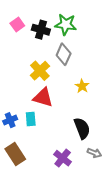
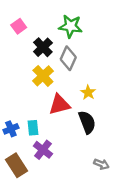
black cross: (41, 30) -> (43, 47), moved, turned 30
red triangle: (43, 97) -> (59, 105), moved, turned -30
black semicircle: (82, 128) -> (87, 122), moved
purple cross: (63, 158) -> (43, 150), moved

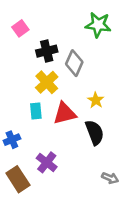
green star: (71, 26) -> (98, 25), moved
black cross: (43, 47) -> (47, 51), turned 30
cyan rectangle: (33, 128) -> (36, 111), moved

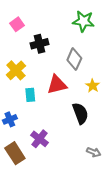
gray diamond: (74, 63) -> (74, 59), moved
yellow cross: (47, 82) -> (16, 70), moved
yellow star: (96, 100) -> (93, 86), moved
red triangle: (65, 113) -> (57, 85), moved

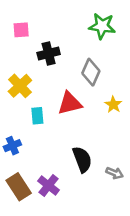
pink square: (17, 24) -> (21, 30), turned 32
black semicircle: (80, 113) -> (82, 159), moved
purple cross: (39, 139) -> (49, 185), moved
gray arrow: (94, 152) -> (115, 173), moved

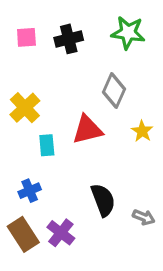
black cross: (49, 53) -> (69, 39), moved
blue cross: (12, 146) -> (30, 191), moved

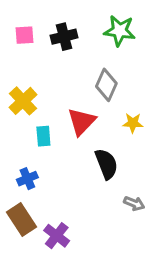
red triangle: (87, 130) -> (82, 121), turned -32
yellow star: (142, 131) -> (133, 123), turned -30
black semicircle: (103, 200) -> (106, 164), moved
purple cross: (61, 233) -> (57, 236), moved

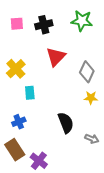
gray diamond: (106, 85) -> (87, 72), moved
red triangle: (82, 121) -> (56, 57), moved
yellow star: (133, 123) -> (91, 98), moved
black semicircle: (106, 164) -> (66, 123), moved

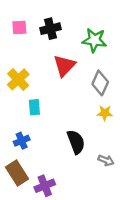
green star: (82, 21) -> (94, 40), moved
purple cross: (39, 161) -> (45, 186), turned 30

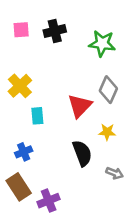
red triangle: (64, 66) -> (80, 106), moved
yellow star: (105, 113) -> (107, 132), moved

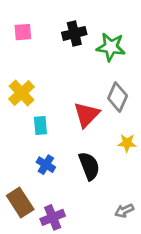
black cross: (55, 31) -> (74, 33), moved
yellow star: (107, 132) -> (127, 143), moved
blue cross: (24, 152) -> (46, 165), moved, turned -35
gray arrow: (115, 173) -> (124, 211), moved, turned 133

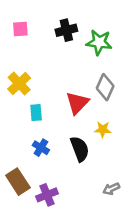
yellow star: (127, 143) -> (103, 129), moved

